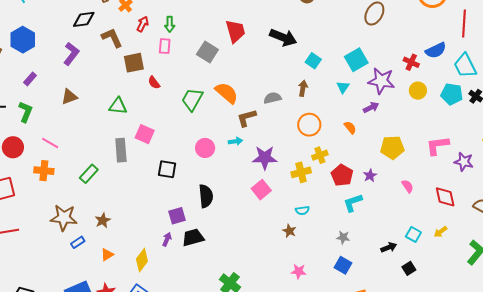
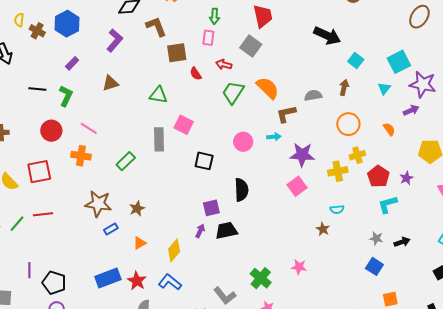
red arrow: (143, 24) -> (224, 64), moved, turned -105
red trapezoid: (235, 31) -> (263, 16), moved
black arrow: (389, 247) -> (402, 242), moved
pink star: (299, 271) -> (299, 267), moved

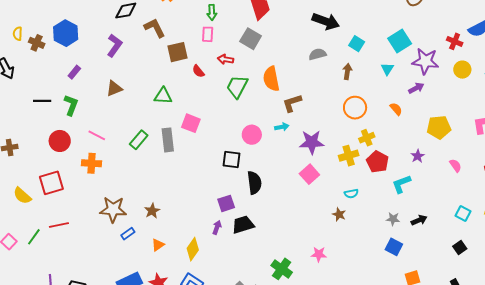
orange semicircle: (268, 88) -> (271, 79), turned -140
gray semicircle: (313, 95) -> (317, 54), moved
green rectangle: (126, 161) -> (139, 140), moved
black square: (204, 161) -> (232, 159), moved
red pentagon: (378, 176) -> (378, 162), moved

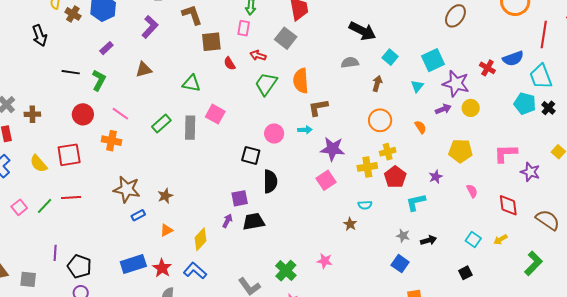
yellow circle: (462, 70) -> (471, 108), moved

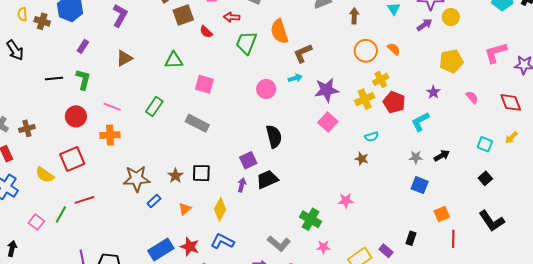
orange semicircle: (420, 127) -> (394, 49), moved
gray rectangle: (190, 128) -> (197, 123), moved, turned -50
black square: (251, 155) -> (201, 173), moved

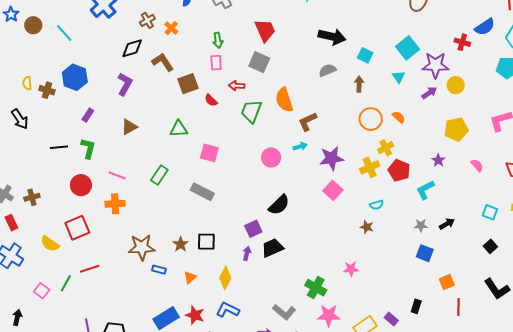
black semicircle: (274, 137) -> (279, 205), turned 60
blue rectangle: (154, 201) -> (159, 270), turned 56
pink star: (323, 247) -> (329, 315), size x1.6

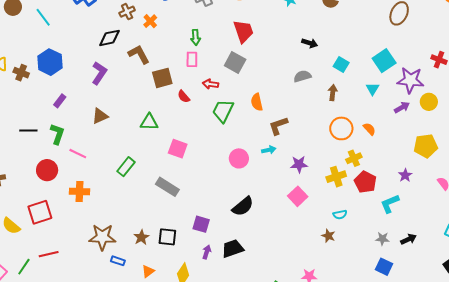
black arrow: (332, 37) -> (310, 43), size x0.6
orange semicircle: (284, 100) -> (257, 102), size x0.7
purple star: (332, 158) -> (299, 164), size x0.7
pink line: (117, 175) -> (78, 154), moved
purple square: (253, 229) -> (201, 224), moved, turned 36

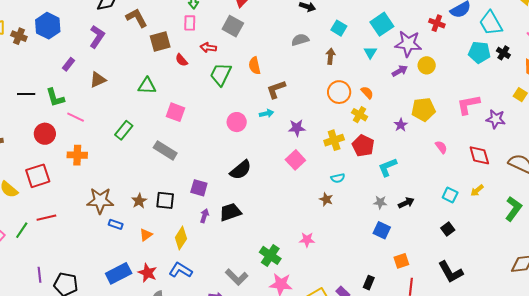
purple rectangle: (60, 101) -> (69, 64), moved
green L-shape: (57, 134) -> (55, 98), turned 145
yellow cross: (354, 158) -> (360, 115), moved, turned -35
purple star: (405, 175) -> (401, 125), moved

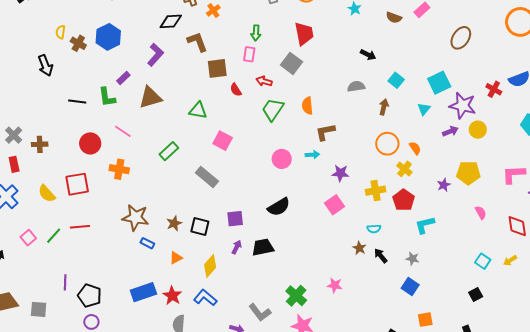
brown triangle: (98, 80) -> (150, 97), size x1.4
green L-shape: (55, 98) -> (107, 97), moved
purple square: (199, 188) -> (235, 219), turned -30
black arrow: (406, 203) -> (381, 256), moved, turned -112

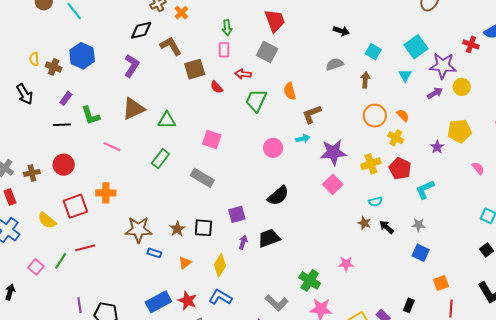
purple rectangle: (123, 78) -> (66, 98), moved
green triangle: (198, 110) -> (167, 120), moved
red circle: (90, 143) -> (64, 165), moved
orange cross: (119, 169) -> (106, 193), moved
purple star: (340, 173) -> (333, 152), size x1.5

